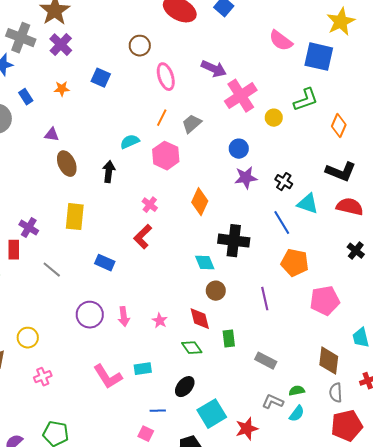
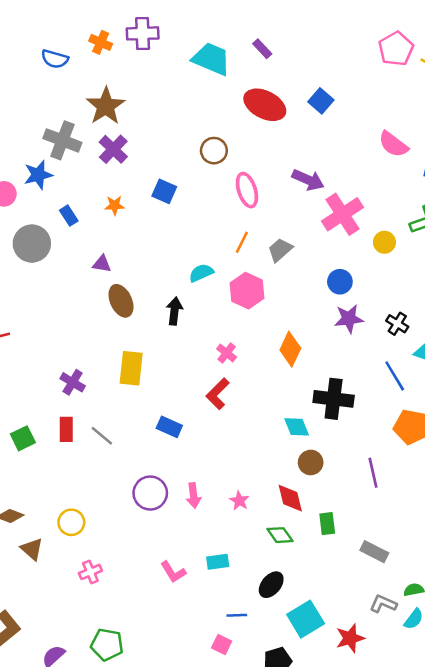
red rectangle: (14, 250) -> (66, 429), moved
pink L-shape: (108, 377) -> (173, 572), size x0.7

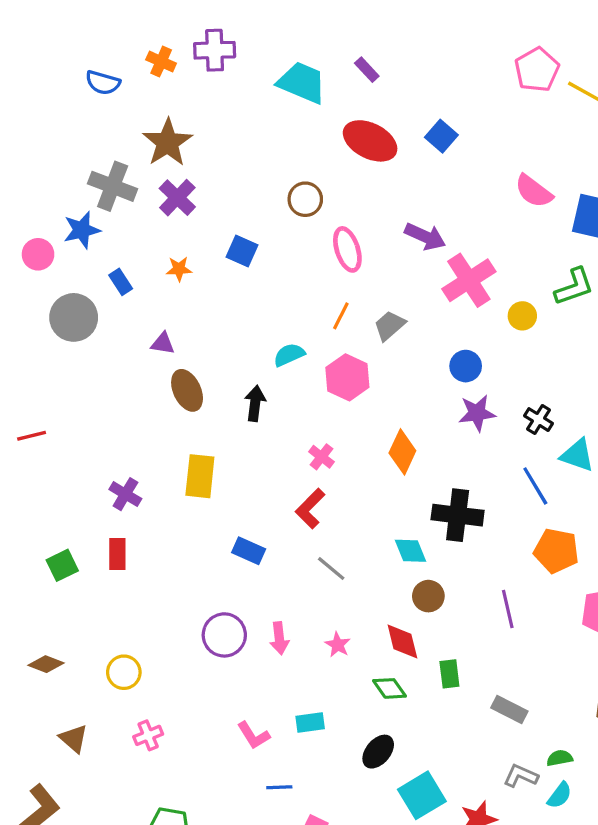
gray line: (102, 436) -> (331, 569), moved
brown triangle: (32, 549) -> (74, 739), moved
blue line: (237, 615) -> (279, 787), moved

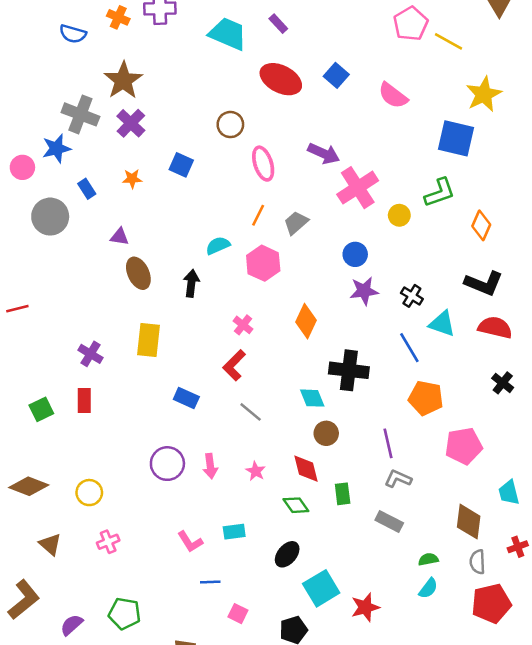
pink semicircle: (534, 191) -> (393, 96), moved
brown diamond: (46, 664) -> (29, 486), size x1.4
gray L-shape: (521, 776) -> (398, 479), moved

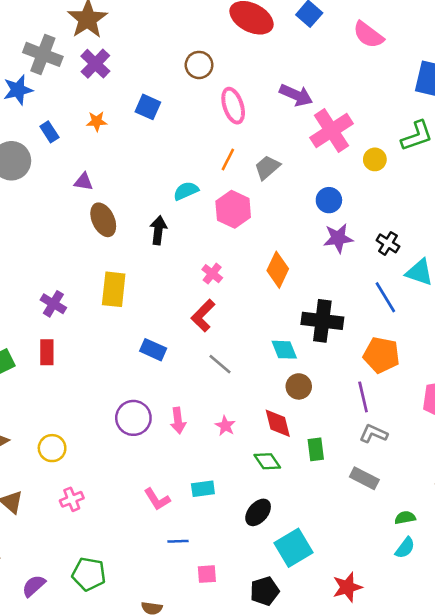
orange pentagon: (426, 398) -> (381, 355), moved
red star: (365, 607) -> (347, 587), moved
pink square: (238, 614) -> (207, 574), turned -30

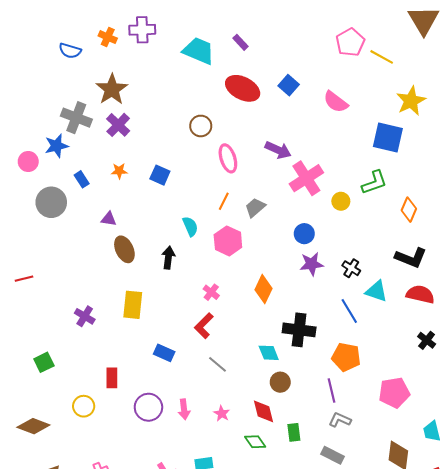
blue square: (148, 107) -> (160, 175), moved
cyan semicircle: (186, 191) -> (190, 226), turned 90
red rectangle: (47, 352) -> (112, 378), moved
yellow circle: (52, 448) -> (84, 406), moved

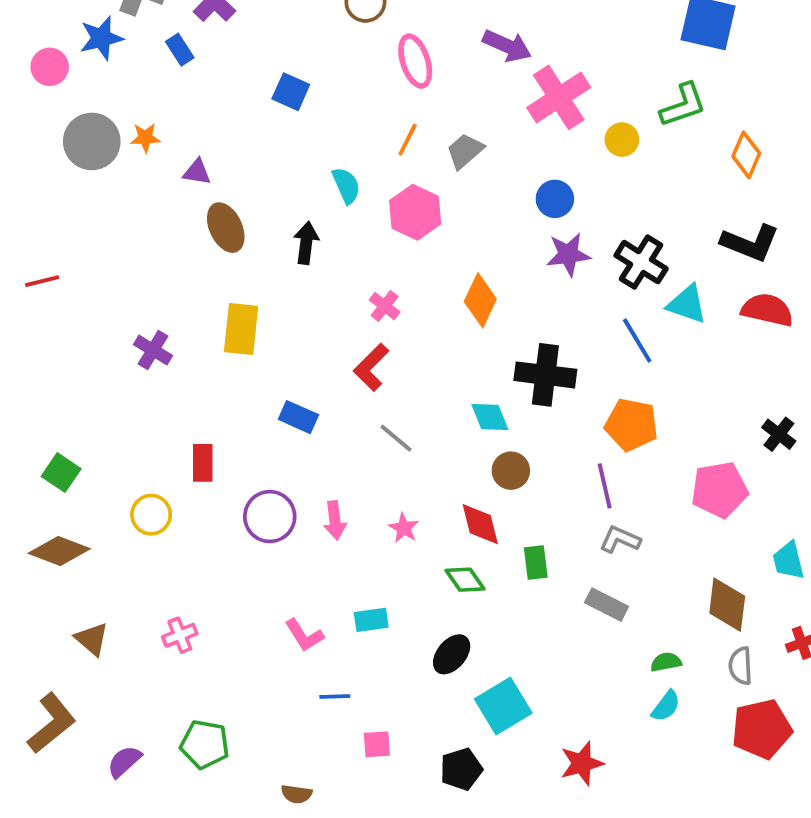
orange star: (119, 171) -> (145, 138), moved
blue rectangle: (82, 179) -> (180, 50), moved
black cross: (351, 268) -> (641, 262), size x1.5
black cross: (427, 340) -> (779, 434), moved
green square: (44, 362) -> (61, 473), moved, turned -30

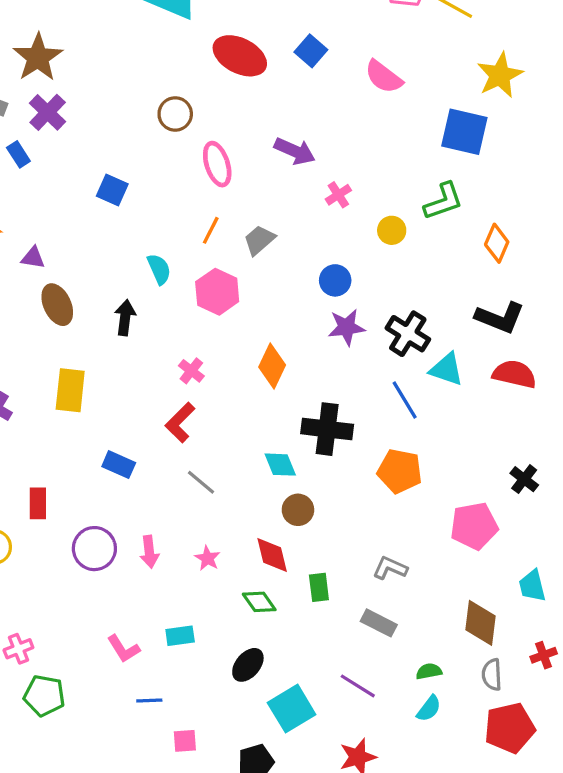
pink cross: (559, 97) -> (338, 195), size x0.5
purple line: (605, 486) -> (358, 686), moved, turned -45
green pentagon: (205, 744) -> (44, 696), moved

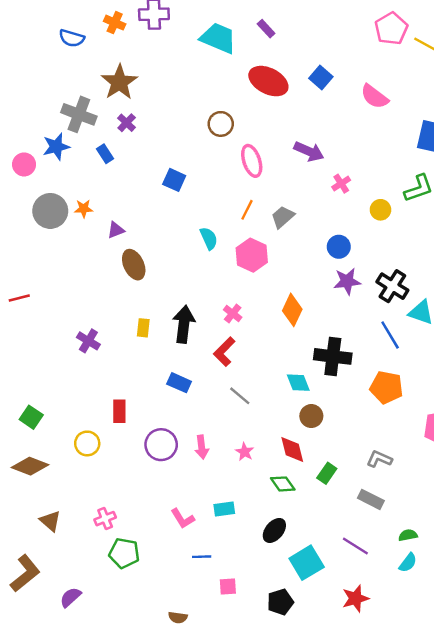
purple cross: (48, 112) -> (127, 123), size x0.7
purple triangle: (33, 258) -> (116, 230), turned -30
black arrow: (125, 318) -> (184, 324), moved, size x1.4
yellow rectangle: (70, 390) -> (143, 328), size x0.6
green rectangle: (319, 587) -> (327, 473), turned 42

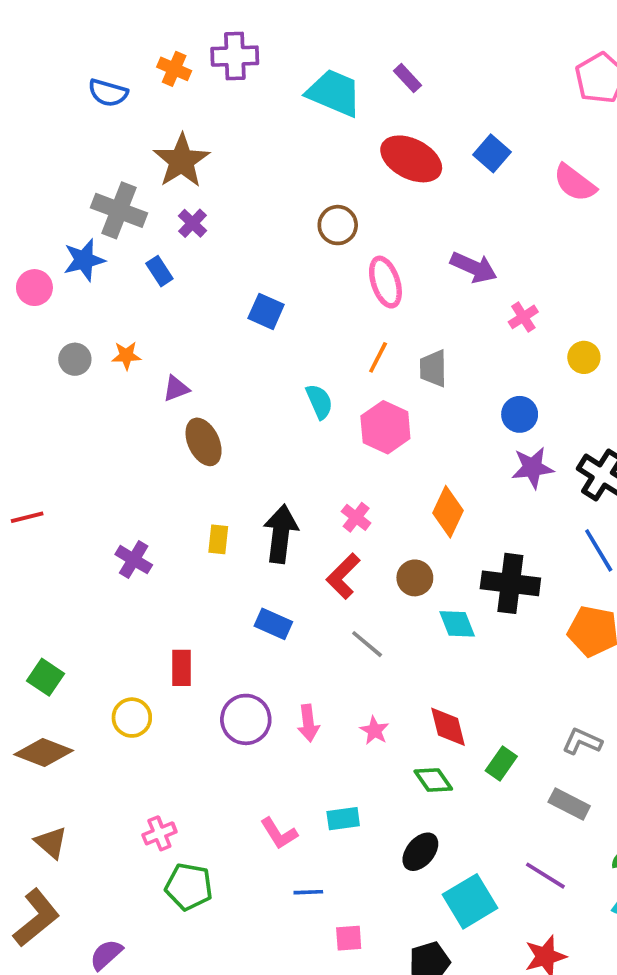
gray circle: (50, 211) -> (75, 359), size x0.6
gray trapezoid: (283, 217) -> (433, 368), turned -50
red line: (19, 298) -> (27, 517), moved
brown circle: (311, 416) -> (415, 578), moved
brown triangle: (50, 521) -> (51, 843), moved

